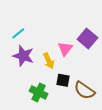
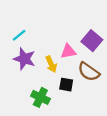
pink triangle: (65, 49) -> (68, 51), turned 42
brown semicircle: (84, 90) -> (89, 72), moved

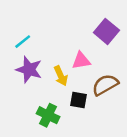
purple square: (92, 41) -> (106, 31), moved
brown semicircle: (89, 72) -> (105, 85), turned 115

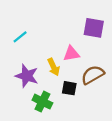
purple square: (106, 31) -> (94, 28), turned -30
purple star: (29, 70) -> (27, 76), moved

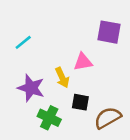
brown semicircle: (93, 75) -> (108, 118), moved

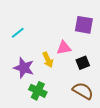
black square: (80, 102) -> (83, 63), moved, turned -32
brown semicircle: (108, 118) -> (83, 91), turned 60

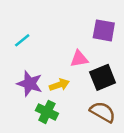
yellow arrow: (48, 60) -> (59, 85), moved, turned -84
black square: (83, 63) -> (103, 77), size x1.5

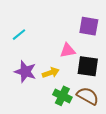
black square: (103, 77) -> (88, 66), turned 30
green cross: (47, 112) -> (62, 96), moved

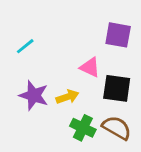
pink triangle: (68, 50) -> (90, 67), turned 35

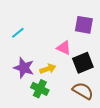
black square: (117, 88) -> (83, 63), turned -30
green cross: (83, 128) -> (40, 89), moved

